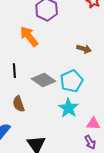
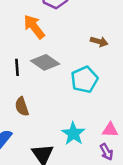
gray diamond: (43, 80) -> (45, 62), moved
cyan star: (68, 108) -> (73, 134), moved

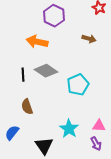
orange arrow: (34, 27) -> (37, 42), turned -40
brown arrow: (99, 42) -> (89, 39), moved

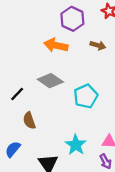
purple hexagon: (54, 16) -> (72, 19), moved
orange arrow: (37, 42) -> (56, 45), moved
black line: (23, 75) -> (17, 94), moved, turned 48

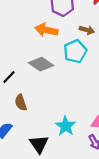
cyan pentagon: (86, 96) -> (75, 51), moved

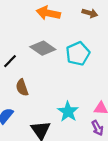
cyan pentagon: (75, 51) -> (78, 54), moved

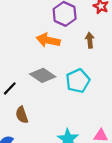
brown arrow: (90, 13) -> (90, 40), turned -112

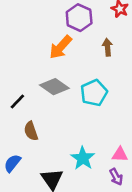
orange arrow: (48, 40) -> (61, 47), turned -60

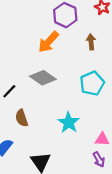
cyan pentagon: (94, 93) -> (92, 83), moved
cyan star: (83, 158) -> (69, 123), moved

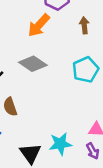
cyan star: (69, 123) -> (60, 144), moved, turned 30

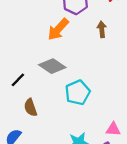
cyan pentagon: (85, 70) -> (78, 93), moved

